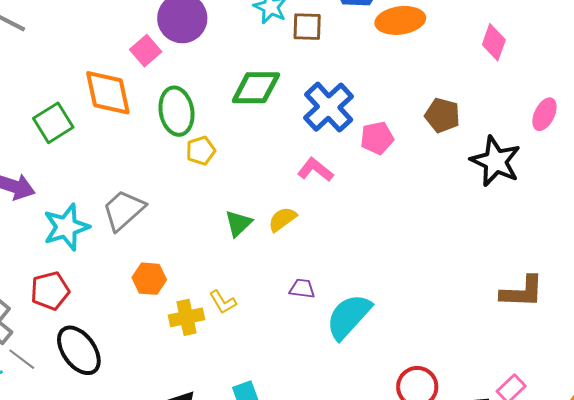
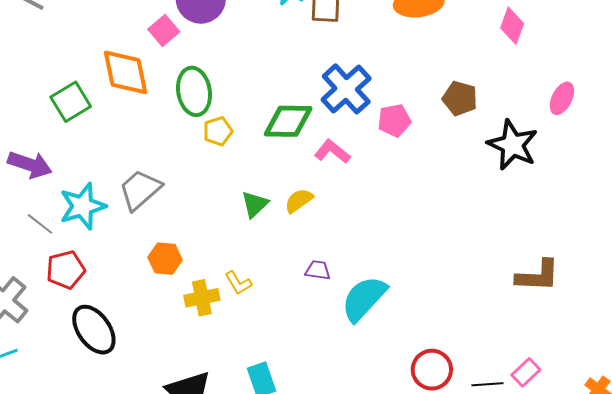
green diamond: (256, 88) -> (288, 121), moved
gray line: (22, 359) -> (40, 224), moved

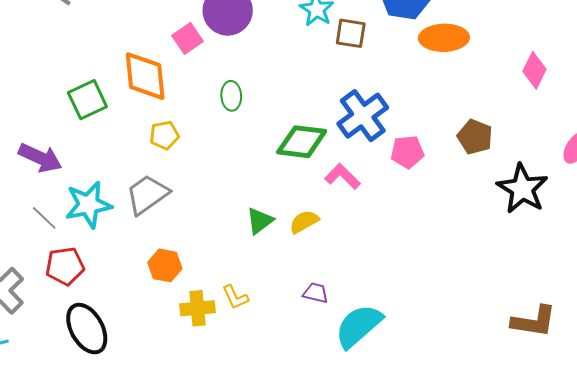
green ellipse: (194, 91) -> (231, 96), moved, size x0.6
yellow pentagon: (218, 131) -> (164, 135), moved

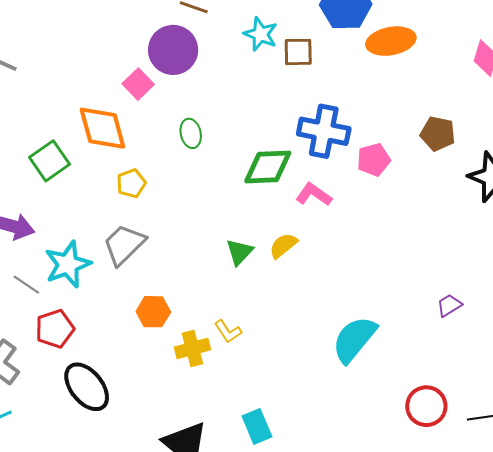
blue cross: (363, 116) -> (324, 131), turned -33
purple trapezoid: (316, 293) -> (449, 305), moved, turned -36

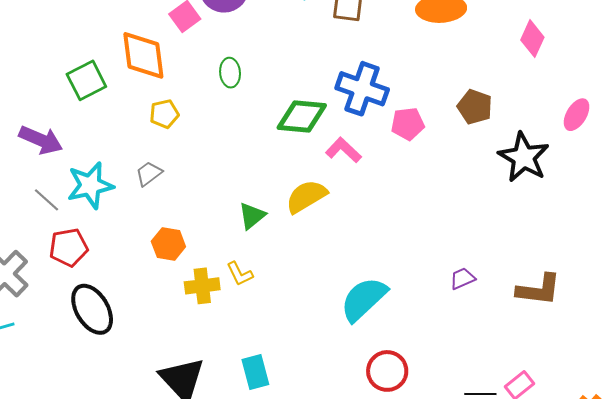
gray trapezoid: (124, 245) -> (149, 174), size x0.6
yellow semicircle: (283, 246) -> (306, 196), size x1.4
green triangle: (239, 252) -> (252, 216), moved
red circle: (426, 406) -> (387, 371), moved

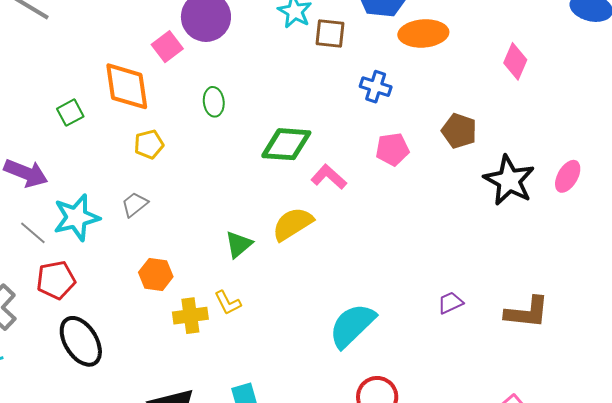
green square: (86, 80) -> (70, 113), size x0.7
blue cross: (362, 89) -> (376, 87), moved, size x0.6
pink ellipse: (577, 115) -> (568, 176), moved

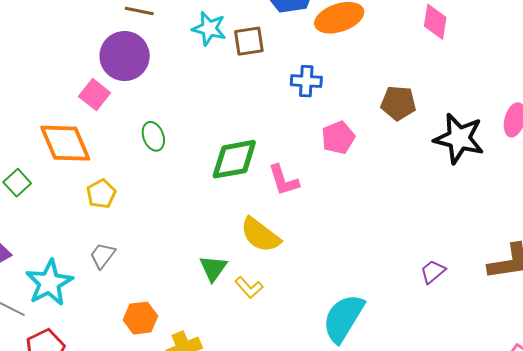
pink L-shape: (329, 177) -> (283, 180), turned -135
yellow semicircle: (293, 224) -> (260, 235), turned -96
yellow L-shape: (228, 303) -> (249, 288), moved

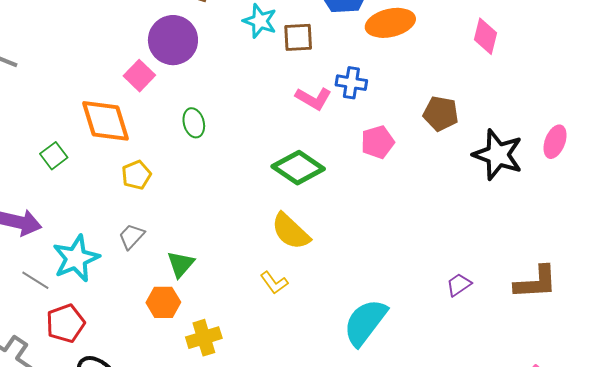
green diamond: (234, 159) -> (298, 168), moved, turned 39
pink L-shape: (283, 180) -> (313, 98), moved, turned -48
green triangle: (213, 268) -> (181, 264), moved

